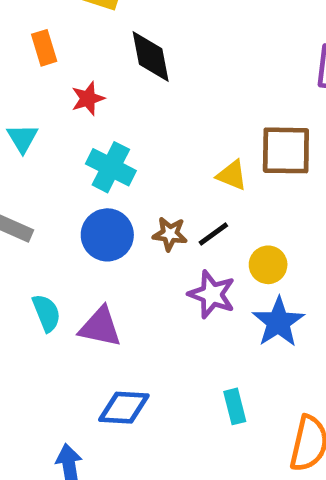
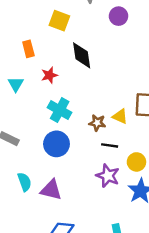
cyan triangle: (22, 138) -> (16, 84), moved
brown star: (170, 234) -> (97, 123), moved
black line: (213, 234) -> (110, 145), turned 42

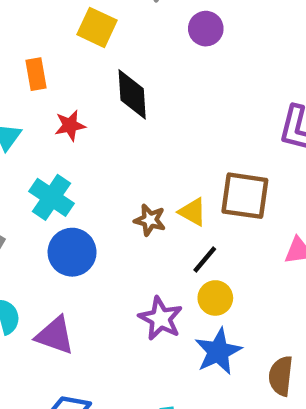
cyan cross: (60, 110) -> (52, 197), moved
black line: (110, 145) -> (205, 259), moved, turned -63

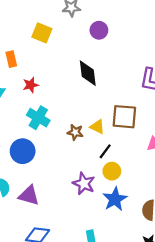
black diamond: (132, 94) -> (88, 73), moved
cyan cross: (52, 197) -> (38, 118), moved
blue circle: (72, 252) -> (23, 151), moved

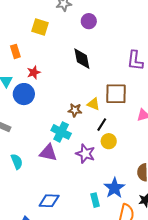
cyan cross: (38, 118) -> (61, 132), moved
blue circle: (23, 151) -> (24, 94), moved
purple triangle: (29, 195) -> (48, 153), moved
blue star: (115, 199) -> (114, 188), moved

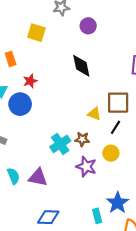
brown star: (75, 110) -> (82, 139), moved
black line: (102, 125) -> (115, 127), moved
cyan cross: (61, 132) -> (60, 144), turned 30
purple triangle: (48, 153) -> (38, 177), moved

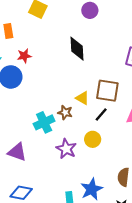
brown star: (82, 139) -> (65, 112), moved

